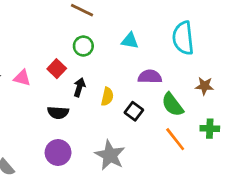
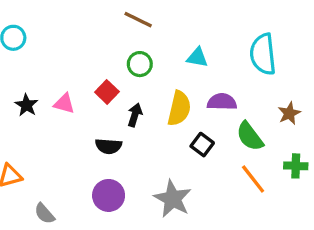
brown star: (204, 86) -> (289, 113), turned -30
yellow semicircle: (107, 97) -> (179, 108), moved, size x1.5

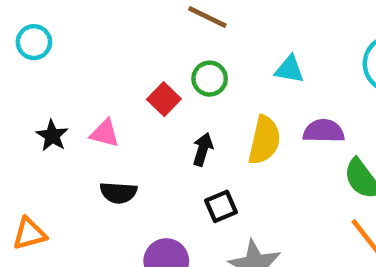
red square: (107, 92) -> (164, 99), moved
black square: (202, 145) -> (221, 206), moved, turned 30
black semicircle: (109, 146) -> (118, 193), moved

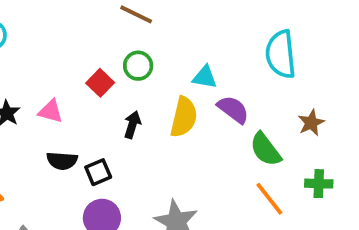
cyan triangle: (289, 69) -> (205, 77), moved
purple semicircle: (324, 131) -> (233, 109), turned 36
black square: (221, 206) -> (98, 172), moved

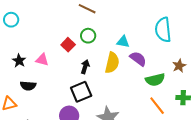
green semicircle: (266, 149) -> (155, 80), turned -66
black semicircle: (62, 161) -> (28, 86), moved
black square: (98, 172) -> (81, 92), moved, size x1.5

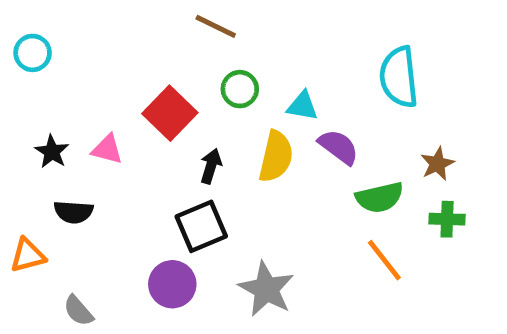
green circle: (88, 36) -> (240, 89), moved
red square: (68, 45) -> (170, 113), size x1.5
green cross: (183, 98) -> (447, 219), moved

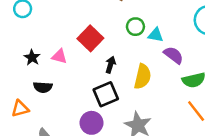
green circle: (240, 89) -> (135, 27), moved
yellow semicircle: (276, 157) -> (143, 77), moved

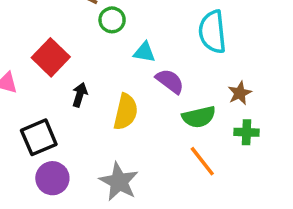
green circle: (135, 27) -> (112, 20), moved
black square: (106, 94) -> (39, 137), moved

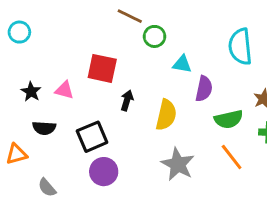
red square: (51, 57) -> (102, 68), turned -32
purple semicircle: (170, 81) -> (204, 89), turned 65
gray star: (119, 182) -> (178, 164), moved

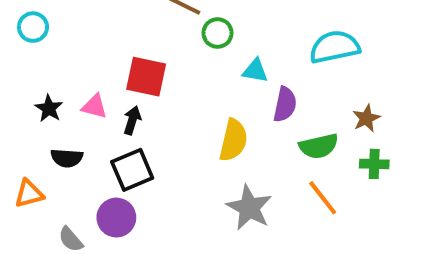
cyan semicircle: (240, 47) -> (335, 47), turned 84
black arrow: (127, 100) -> (132, 120), moved
purple circle: (104, 172) -> (116, 218), moved

